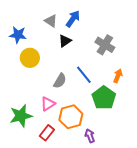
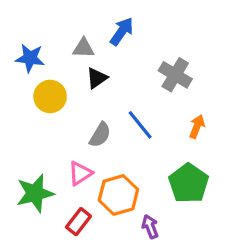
gray triangle: (51, 21) -> (83, 48), moved, turned -32
black triangle: (65, 41) -> (97, 78), moved
green pentagon: (104, 98) -> (189, 183), moved

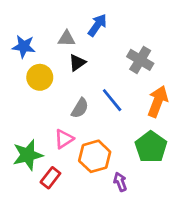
orange arrow: (197, 127) -> (158, 101), size x1.6
red rectangle: (78, 222) -> (50, 178), moved

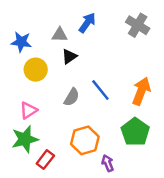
gray cross: (140, 60) -> (138, 25), moved
pink triangle: (64, 139) -> (28, 110), moved

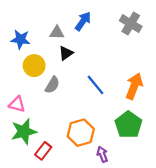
gray semicircle: (72, 97) -> (52, 85), moved
pink triangle: (28, 110) -> (17, 104), moved, turned 48

